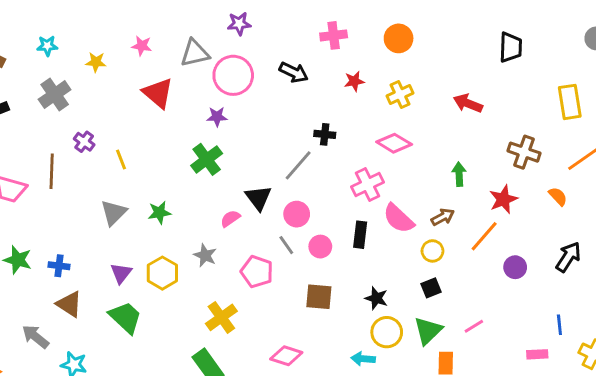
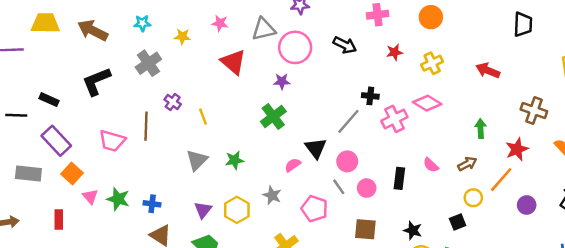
pink cross: (368, 185) -> (395, 119), moved
pink semicircle: (399, 218) -> (431, 165), size x0.6
yellow circle: (432, 251) -> (473, 198), moved

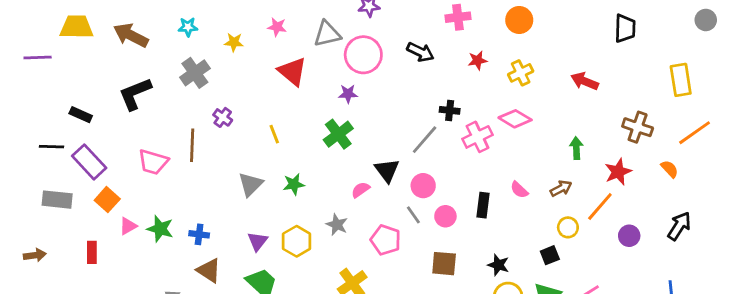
black line: (16, 115) -> (52, 147), moved
yellow line: (203, 117) -> (274, 134), moved
pink triangle: (90, 197) -> (128, 226), turned 42

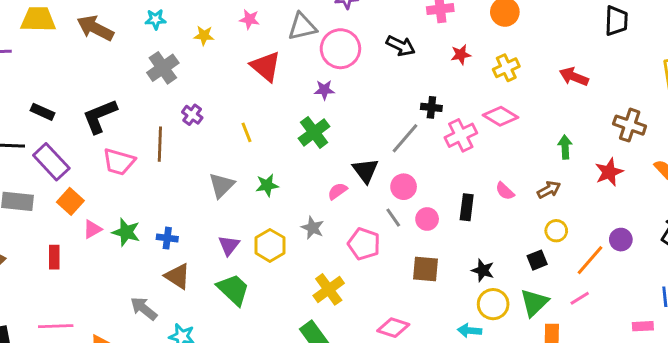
black L-shape: (135, 94) -> (100, 116), moved
orange line: (600, 207) -> (590, 260), moved

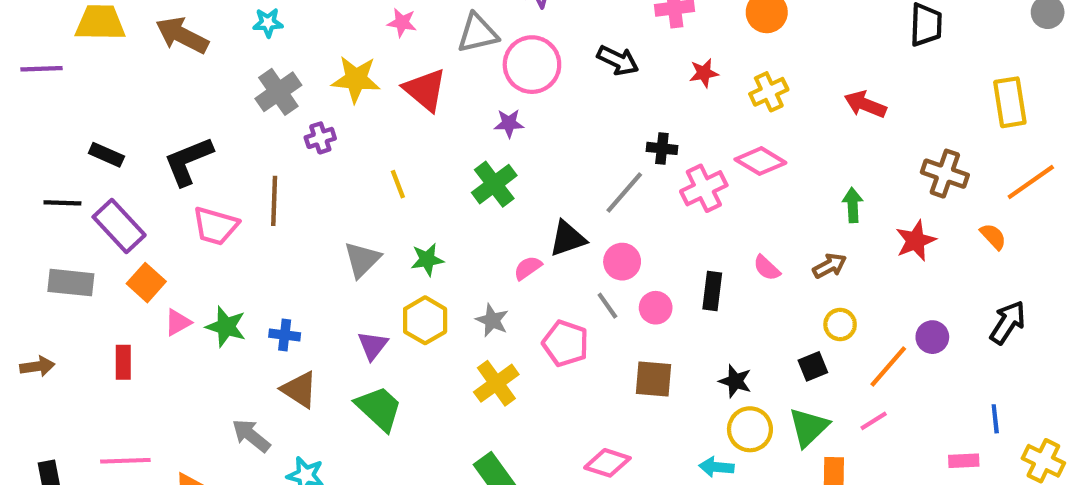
yellow star: (204, 35) -> (356, 79), moved, size x1.6
purple cross: (192, 115) -> (320, 138), moved, turned 36
black triangle: (365, 171) -> (568, 239), turned 48
yellow hexagon: (270, 245) -> (425, 320), moved
yellow cross: (329, 289) -> (496, 383), moved

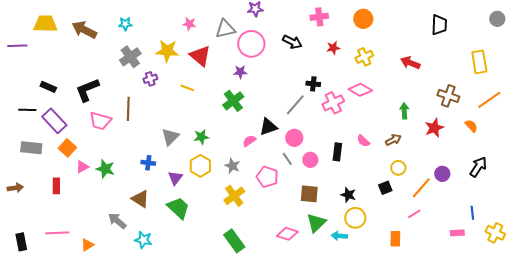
yellow line: (398, 184) -> (187, 88), moved, turned -48
blue cross: (285, 335) -> (148, 163), moved
green triangle: (809, 427) -> (316, 223), moved

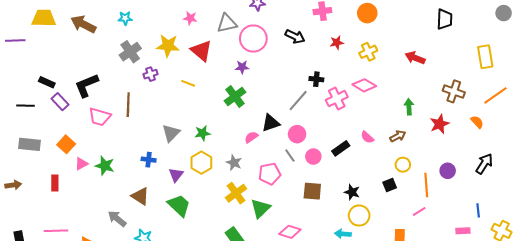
purple rectangle: (54, 121) -> (60, 102), moved, size x0.7
black rectangle: (337, 152) -> (341, 148), turned 48
pink pentagon: (267, 177) -> (270, 174), turned -30
orange line: (421, 188) -> (426, 185), turned -45
green triangle: (316, 223) -> (260, 208), moved

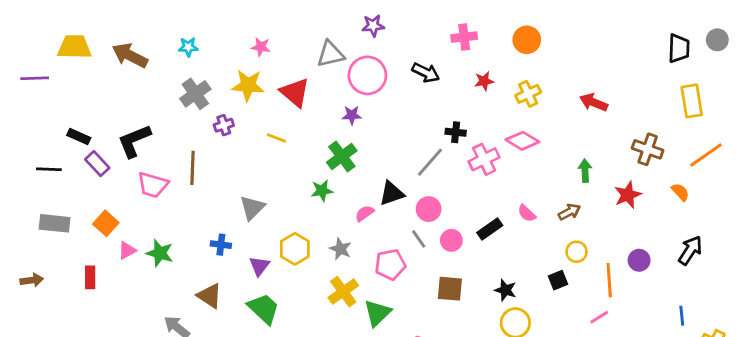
pink star: (190, 18) -> (261, 47), moved
black trapezoid: (445, 19) -> (679, 48), moved
green star: (202, 133) -> (322, 191), moved

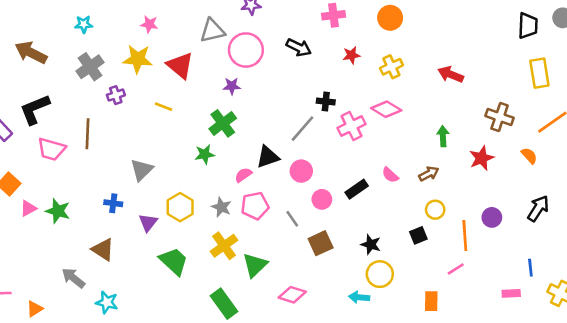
brown arrow: (130, 55) -> (31, 53), moved
gray line: (419, 239) -> (292, 219), moved
pink pentagon: (390, 265) -> (255, 206), moved
brown square: (450, 289) -> (321, 243), turned -30
green trapezoid: (264, 309) -> (174, 261), moved

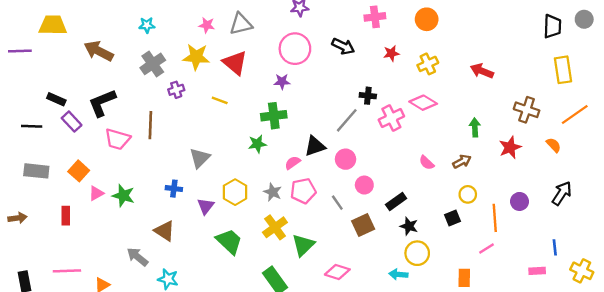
gray triangle: (212, 31) -> (241, 24), moved
green cross: (223, 123) -> (274, 116), turned 30
black rectangle: (357, 189) -> (396, 201), moved

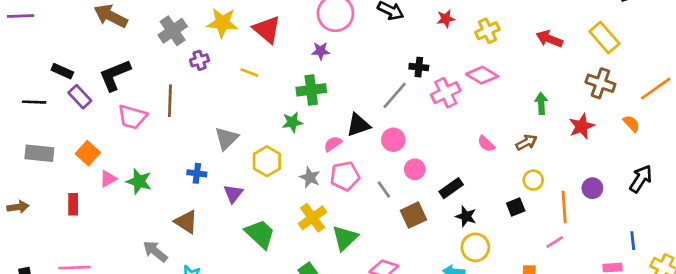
yellow rectangle: (563, 70) -> (604, 37), moved, turned -32
yellow hexagon: (235, 192) -> (267, 161), moved

